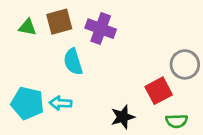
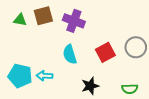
cyan semicircle: (73, 62) -> (70, 54), moved
red square: (159, 91) -> (105, 52), moved

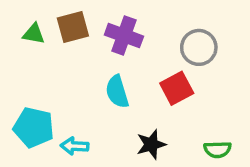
gray circle: (136, 47) -> (199, 47), moved
cyan arrow: (44, 76) -> (75, 146), moved

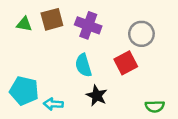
black star: (151, 144) -> (97, 96), moved, turned -30

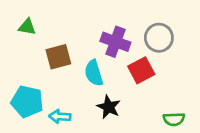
brown square: (52, 19) -> (58, 57), moved
purple cross: (88, 25) -> (115, 42), moved

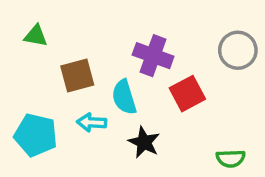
gray circle: (159, 38) -> (238, 50), moved
cyan arrow: (60, 116) -> (92, 122), moved

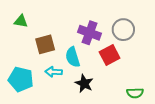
gray circle: (238, 50) -> (123, 30), moved

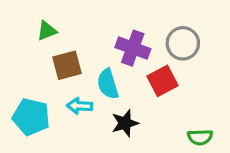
green triangle: (21, 21) -> (47, 31), moved, turned -32
black star: (84, 84) -> (125, 123), turned 30

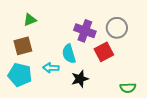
brown square: (67, 65) -> (23, 46), moved

